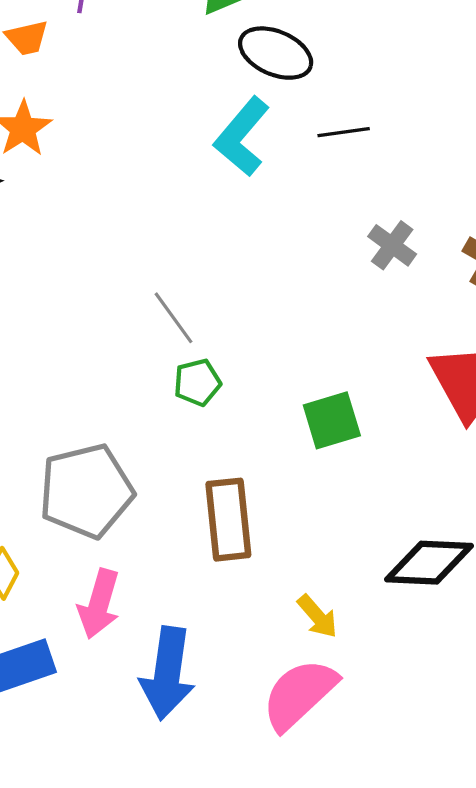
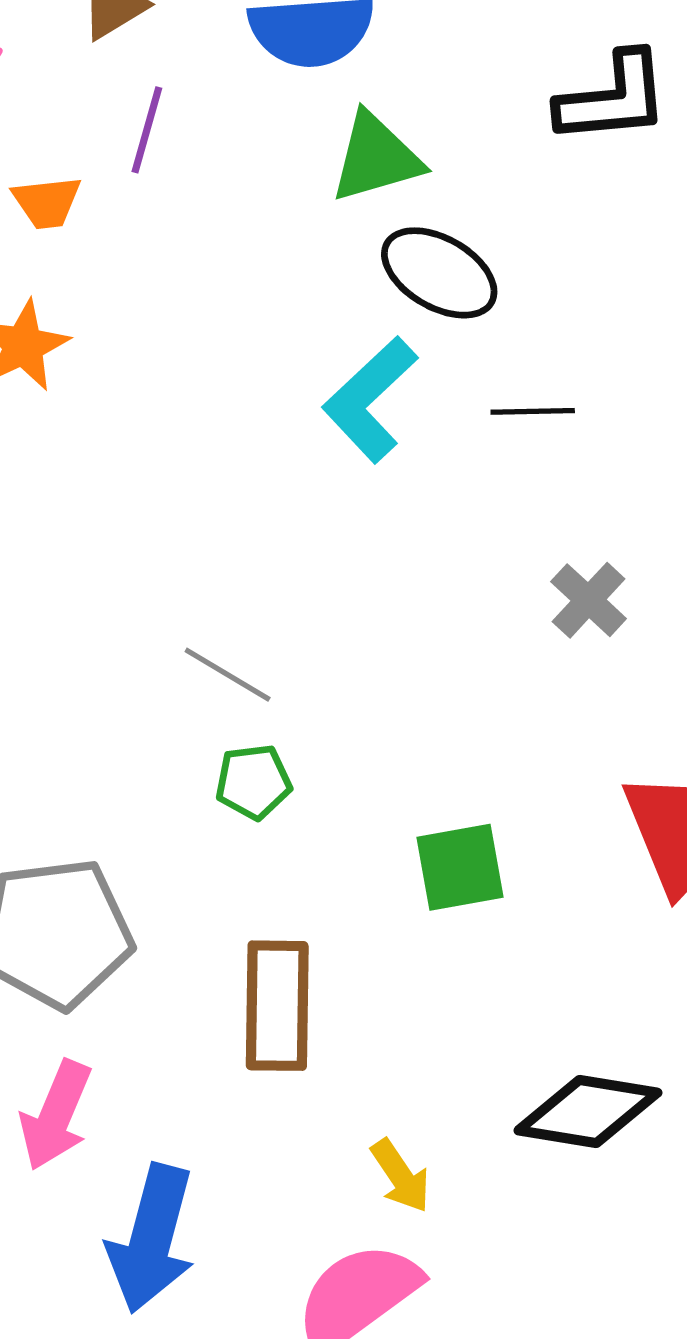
gray line: (174, 318) -> (228, 675), turned -30

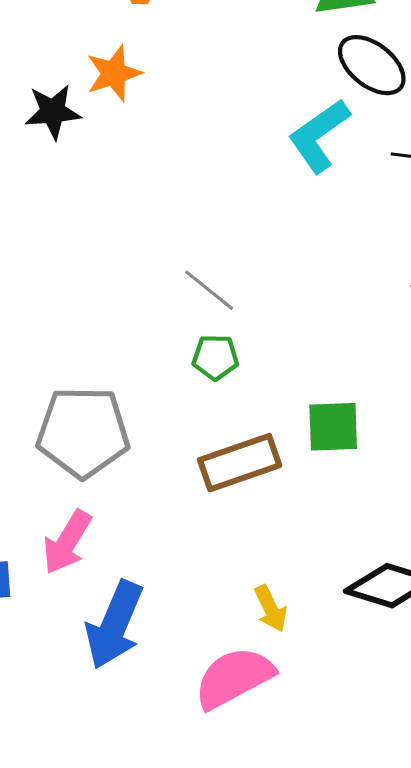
brown rectangle: (277, 1006) -> (240, 463), moved, turned 62

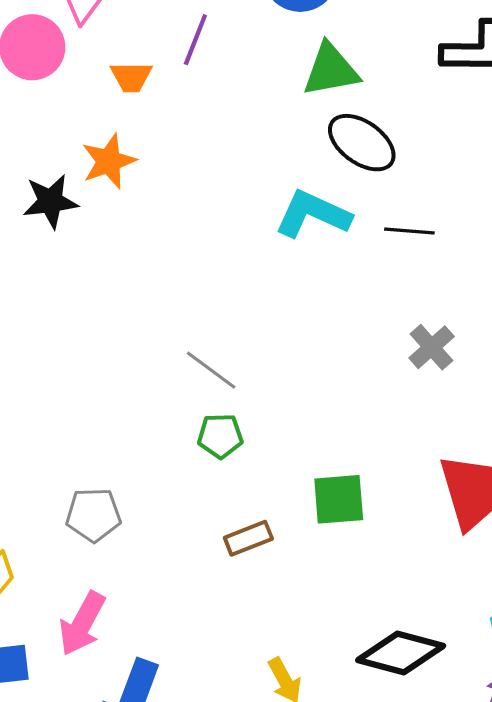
cyan L-shape: (319, 136) -> (313, 214), turned 62
gray pentagon: (83, 432) -> (93, 515), size x0.6
brown rectangle: (240, 463) -> (248, 538), size x0.6

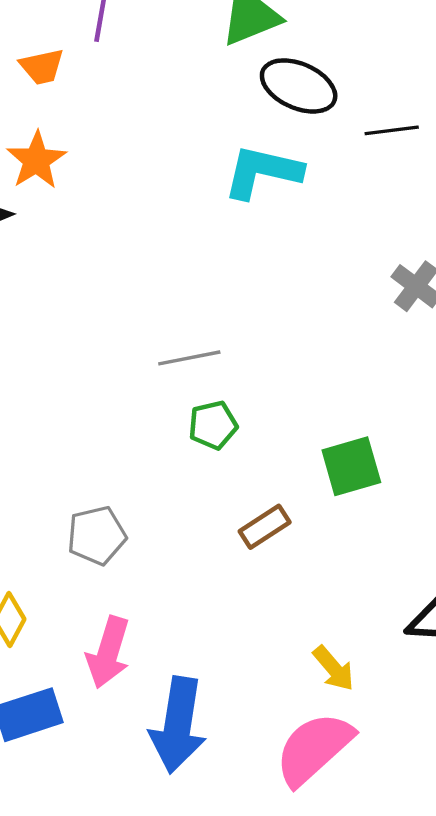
black line: (409, 231) -> (392, 130), moved
gray line: (211, 370) -> (189, 358), turned -36

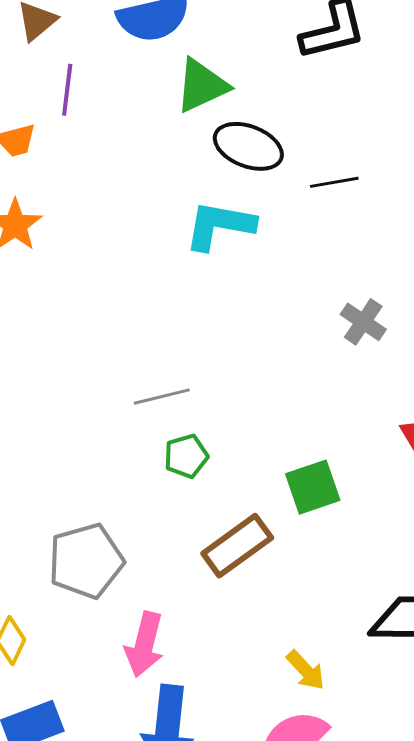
brown rectangle: (265, 527) -> (237, 546), size x1.5
gray pentagon: (97, 536) -> (86, 561), size x1.4
pink arrow: (108, 652) -> (144, 644), moved

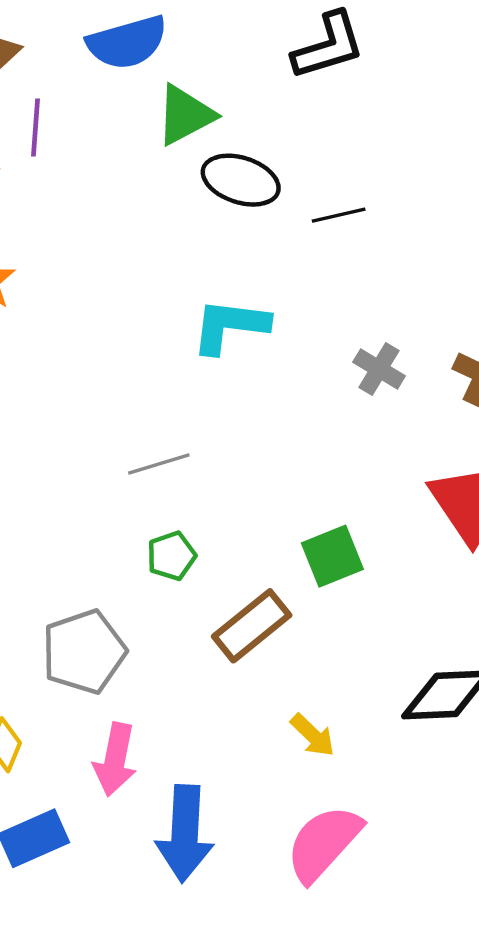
cyan L-shape: (220, 225) -> (230, 326), moved
green pentagon: (186, 456) -> (171, 556), moved
pink arrow: (144, 644) -> (115, 760), moved
yellow arrow: (306, 670) -> (313, 735), moved

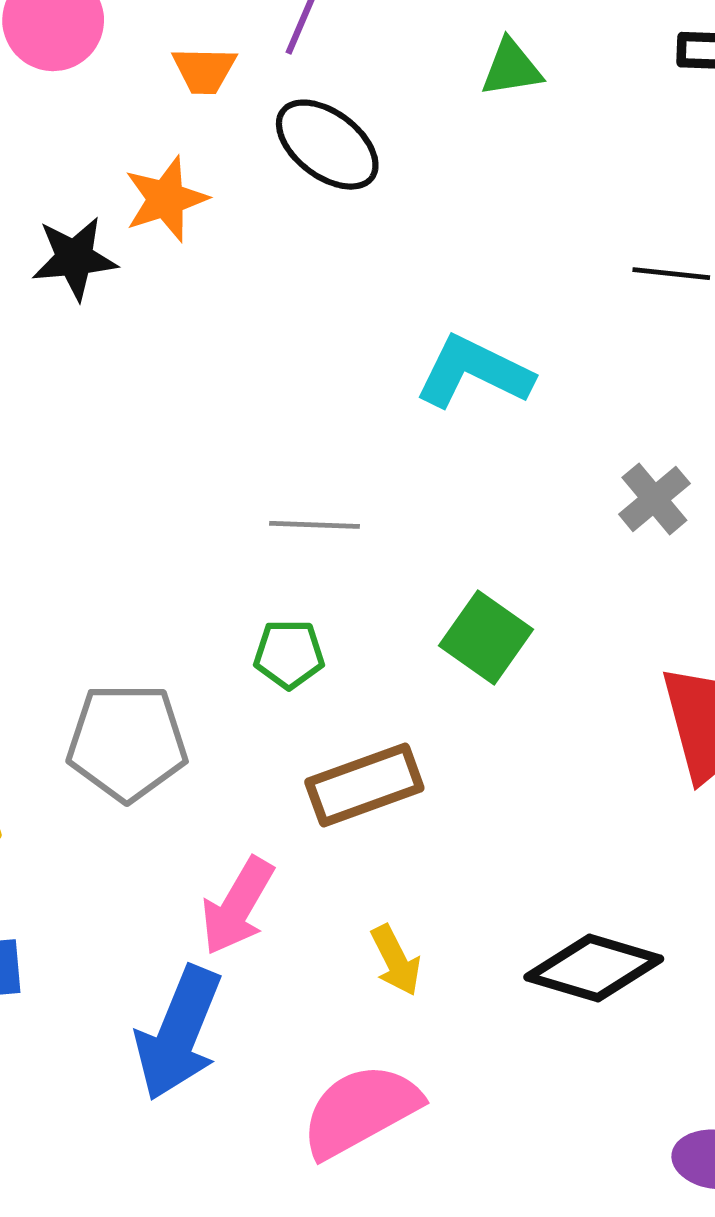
green triangle: (185, 115) -> (511, 68), size x0.7
black ellipse: (241, 180) -> (327, 145), moved
green square: (332, 556) -> (486, 637), moved, turned 38
pink arrow: (115, 760) -> (237, 906), moved

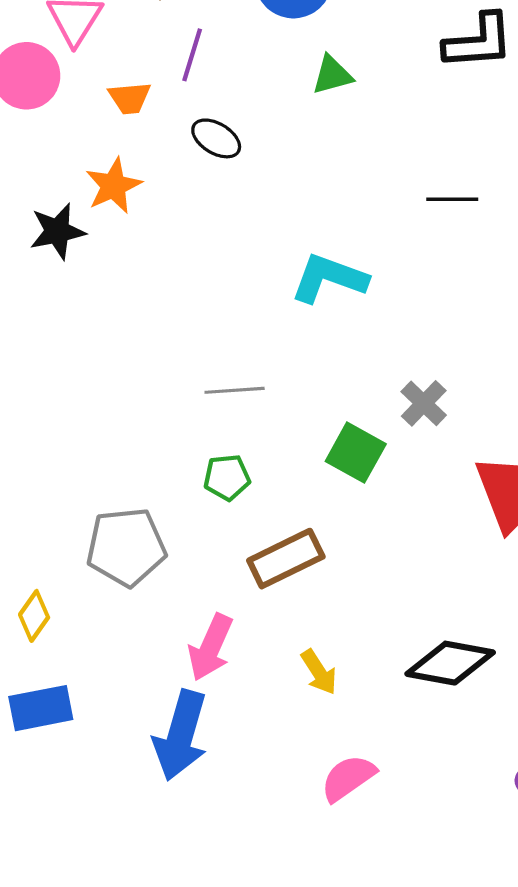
black ellipse: (327, 145) -> (216, 138), size x0.7
gray cross: (654, 499) -> (424, 403), moved
pink semicircle: (360, 1111) -> (348, 778), moved, size x0.7

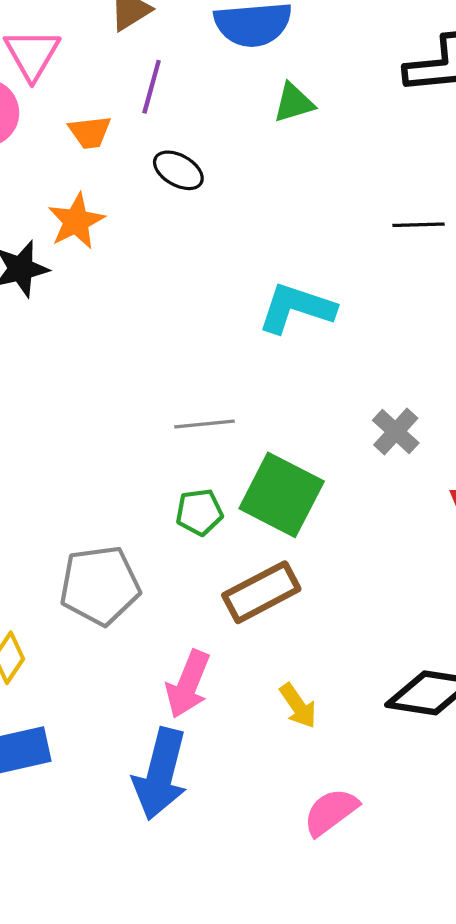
green square: (356, 453) -> (282, 495), moved, size x1.4

